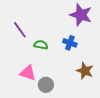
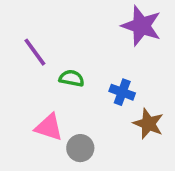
blue cross: (70, 43) -> (122, 92), moved

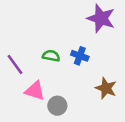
purple line: (35, 52) -> (15, 65), moved
blue cross: (122, 92) -> (80, 56), moved

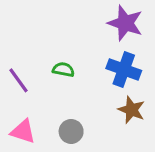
blue cross: (80, 56) -> (124, 70), moved, size x1.5
pink triangle: (35, 91) -> (23, 131), moved

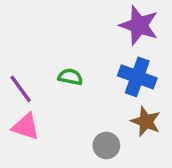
pink triangle: (23, 131) -> (26, 127), moved
gray circle: (71, 131) -> (106, 145), moved

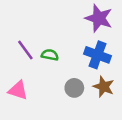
purple line: (21, 89) -> (25, 50), moved
gray circle: (106, 145) -> (74, 88), moved

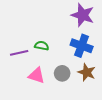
purple line: (25, 50) -> (19, 53), moved, turned -66
pink triangle: (18, 90) -> (37, 75), moved

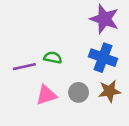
brown star: (87, 72) -> (109, 91), turned -30
pink triangle: (37, 75) -> (46, 95), turned -36

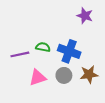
purple star: (104, 19) -> (85, 16), size x0.7
blue cross: (103, 58) -> (69, 51), moved

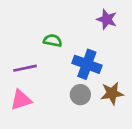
green semicircle: (43, 47) -> (53, 41), moved
pink triangle: (38, 78) -> (21, 100), moved

